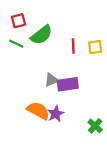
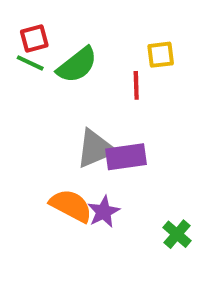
green line: (16, 44) -> (30, 63), moved
yellow square: (95, 47) -> (161, 55), moved
gray triangle: (51, 80) -> (95, 149), size x1.5

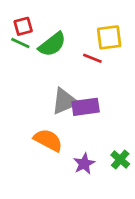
yellow square: (161, 55) -> (109, 37), size x1.4
red line: (136, 85) -> (92, 58), turned -66
purple star: (104, 212) -> (84, 164), moved

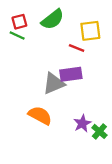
green semicircle: (52, 44) -> (53, 19), moved
purple rectangle: (86, 107) -> (71, 74), moved
purple star: (84, 164) -> (82, 123), moved

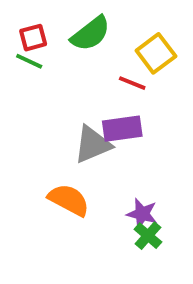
yellow square: (90, 31) -> (156, 53), turned -30
purple star: (82, 123) -> (142, 214), turned -30
green cross: (99, 131) -> (148, 236), moved

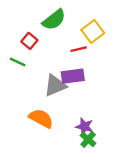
red square: (33, 38) -> (29, 41), moved, turned -35
green line: (29, 61) -> (18, 62), moved
red line: (132, 83) -> (79, 49), turned -35

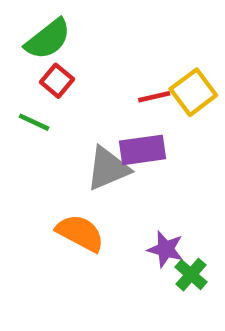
green semicircle: (54, 20) -> (48, 39), moved
yellow square: (93, 31) -> (193, 92), moved
green cross: (88, 139) -> (191, 275), moved

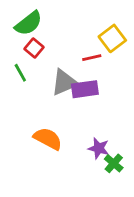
yellow square: (193, 92) -> (112, 38), moved
green line: (34, 122) -> (20, 73), turned 36
gray triangle: (108, 168) -> (64, 82), moved

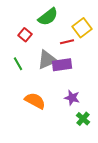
green semicircle: (29, 23) -> (48, 17), moved
green line: (20, 73) -> (18, 64), moved
purple star: (99, 148) -> (72, 98), moved

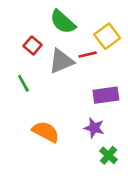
green semicircle: (48, 17) -> (63, 22), turned 80
gray triangle: (47, 60) -> (61, 61), moved
purple rectangle: (62, 65) -> (106, 95), moved

